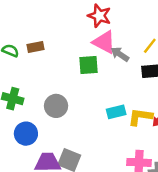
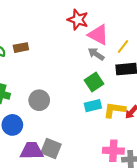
pink triangle: (104, 42) -> (98, 35), moved
green square: (88, 65) -> (94, 82), moved, turned -30

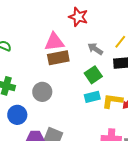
pink triangle: (98, 35) -> (54, 42), moved, turned -35
brown rectangle: (21, 48) -> (58, 58), moved, size x1.5

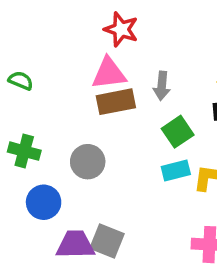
red star: (78, 17) -> (121, 29), moved
gray arrow: (95, 49) -> (162, 86), moved, turned -119

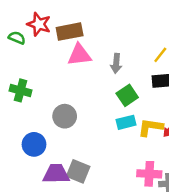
red star: (121, 29) -> (39, 24), moved
green semicircle: (21, 81) -> (17, 38), moved
brown rectangle: (116, 102) -> (70, 32), moved
green cross: (24, 151) -> (21, 90), moved

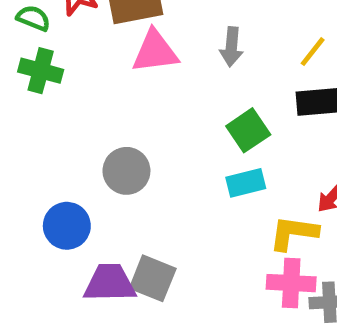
gray arrow: (116, 63) -> (231, 47), moved
green cross: (21, 90) -> (41, 71), moved
yellow L-shape: (150, 127) -> (294, 233), moved

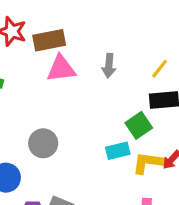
green square: (248, 130) -> (139, 125), moved
yellow L-shape: (294, 233) -> (148, 163), moved

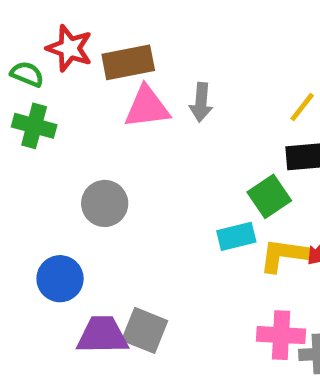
gray arrow: (109, 66) -> (201, 102), moved
gray circle: (43, 143) -> (105, 203), moved

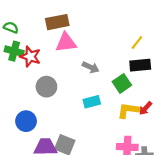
red star: (69, 48) -> (30, 57), moved
gray arrow: (201, 102) -> (91, 67), moved, turned -70
cyan rectangle: (236, 236) -> (92, 102), moved

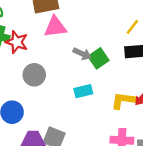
green square: (122, 83) -> (98, 58), moved

